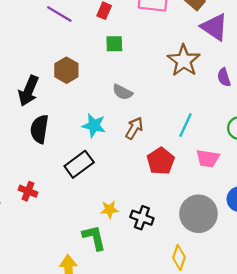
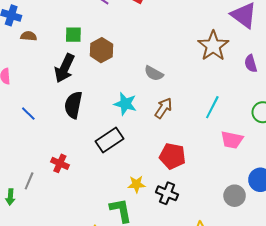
green square: (114, 44) -> (73, 35), moved
red pentagon: (161, 161) -> (172, 156), moved, turned -30
gray circle: (198, 214) -> (235, 196), moved, size x0.6

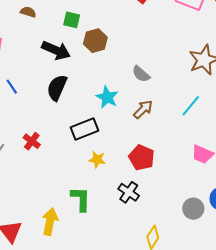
black arrow: (65, 68) -> (56, 50), turned -104
cyan line: (212, 107) -> (191, 106), moved
yellow star: (136, 184) -> (97, 160), moved

